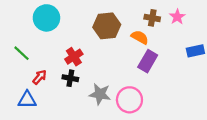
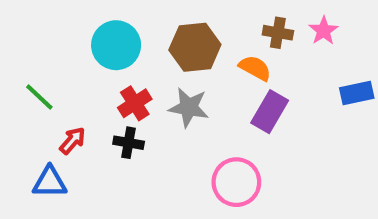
cyan circle: (46, 18) -> (116, 45), moved
gray star: (100, 94) -> (189, 107), moved

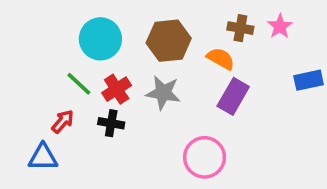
green line: (39, 97) -> (79, 84), moved

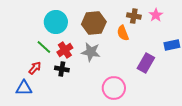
orange semicircle: (221, 59) -> (123, 33), turned -140
purple rectangle: (233, 96) -> (146, 63), moved

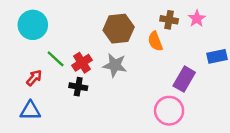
cyan circle: (56, 22) -> (33, 25), moved
red arrow: (35, 68) -> (34, 78), moved
pink circle: (114, 88) -> (169, 111), moved

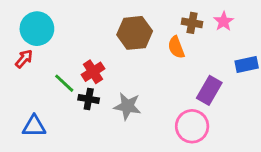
green line: (56, 59) -> (64, 83), moved
gray star: (115, 65) -> (127, 106), moved
red arrow: (34, 78) -> (24, 59), moved

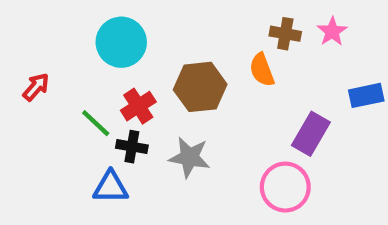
cyan circle: (37, 29) -> (121, 42), moved
brown hexagon: (135, 33) -> (200, 87), moved
blue triangle: (34, 126) -> (111, 187), moved

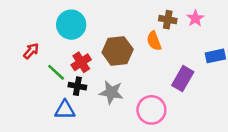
red arrow: (36, 87) -> (31, 51), moved
pink circle: (285, 187) -> (151, 110), moved

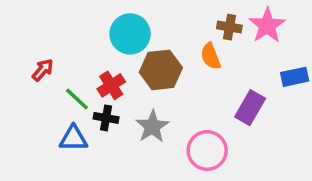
pink star: (195, 18) -> (267, 25), size x1.5
cyan circle: (71, 25) -> (130, 34), moved
gray star: (111, 92) -> (152, 126), turned 30
blue triangle: (65, 110) -> (73, 138), moved

